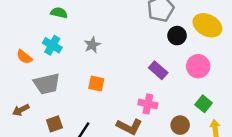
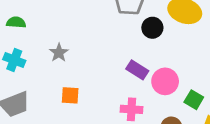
pink circle: (198, 66) -> (165, 81), moved

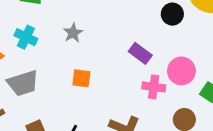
purple rectangle: (137, 70) -> (140, 53), moved
pink cross: (131, 109) -> (154, 87), moved

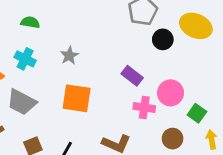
orange square: (81, 78) -> (77, 98), size x1.6
gray trapezoid: (23, 83) -> (22, 102), turned 44

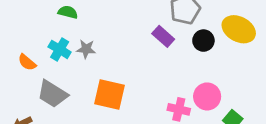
gray star: (69, 56) -> (86, 49), moved, turned 30
purple rectangle: (132, 76) -> (163, 36), moved

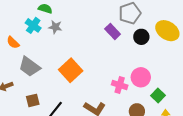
cyan cross: (60, 49) -> (33, 25), moved
gray star: (86, 49) -> (55, 27), moved
orange square: (110, 94) -> (71, 70), turned 30

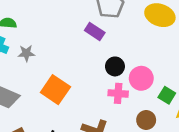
gray star: (55, 27) -> (26, 53), moved
black circle: (141, 37) -> (115, 66), moved

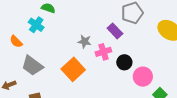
gray star: (26, 53) -> (85, 42), moved
pink cross: (118, 93) -> (103, 52), moved, turned -35

